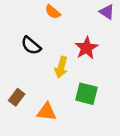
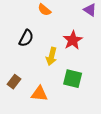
black semicircle: (31, 46) -> (26, 38), turned -102

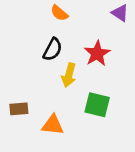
black semicircle: (26, 38) -> (53, 49), moved
brown rectangle: (14, 82) -> (19, 109), turned 48

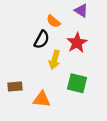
orange semicircle: (59, 13) -> (53, 21), moved
purple triangle: (120, 13) -> (81, 11), moved

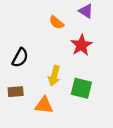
black semicircle: (42, 39) -> (20, 58), moved
yellow arrow: (55, 60) -> (54, 76), moved

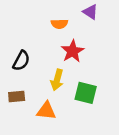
orange semicircle: (56, 22) -> (59, 24), turned -42
red star: (81, 45) -> (73, 51), moved

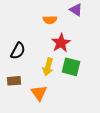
green square: (86, 93) -> (71, 67), moved
orange triangle: (46, 111) -> (39, 93), turned 48

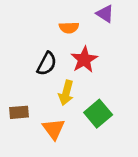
black semicircle: (18, 51) -> (47, 64), moved
green square: (71, 67) -> (98, 114), moved, turned 36

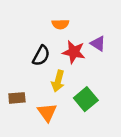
purple triangle: (105, 14) -> (98, 44), moved
red star: (84, 60) -> (74, 52), turned -30

